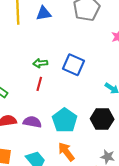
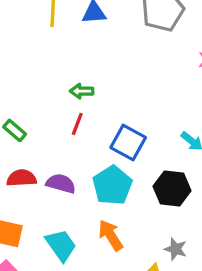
blue square: (73, 65) -> (128, 143), moved

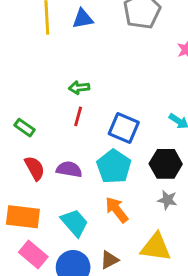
red semicircle: (22, 178) -> (35, 168), turned 70
gray star: (175, 249) -> (167, 200), moved

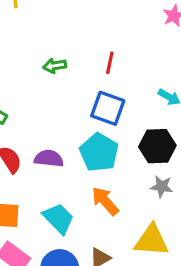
red line: (78, 116) -> (110, 63), moved

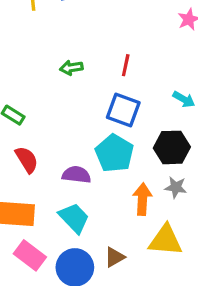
purple semicircle: (49, 158) -> (76, 175), moved
orange arrow: (105, 201) -> (142, 199), moved, turned 44

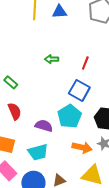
orange arrow: (142, 199) -> (82, 147), turned 90
cyan trapezoid: (74, 218) -> (38, 152), turned 110

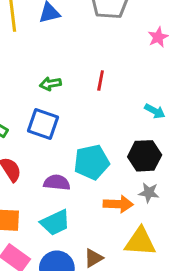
blue square: (79, 90) -> (43, 124), moved
cyan pentagon: (69, 116) -> (92, 162), turned 30

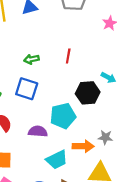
black hexagon: (145, 156) -> (88, 93), moved
cyan trapezoid: (55, 223) -> (57, 160), moved

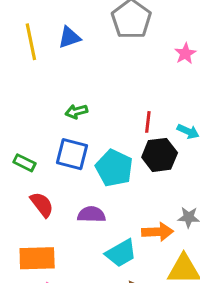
red line: (68, 56) -> (148, 122), moved
cyan pentagon: (63, 116) -> (114, 168), moved, turned -30

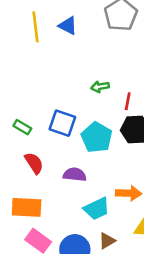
blue triangle: (69, 37) -> (68, 26), turned 42
green arrow: (76, 111) -> (100, 87), moved

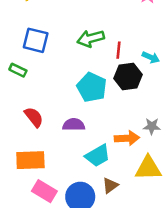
green arrow: (100, 87) -> (91, 38), size x1.5
blue square: (62, 123) -> (36, 40), moved
green rectangle: (22, 127) -> (18, 70), moved

